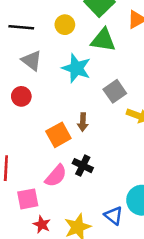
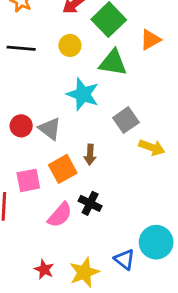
gray triangle: (32, 61) -> (50, 129), moved
pink square: (28, 199) -> (28, 180), moved

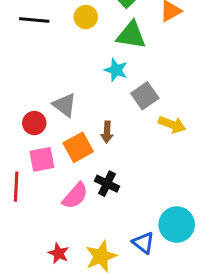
cyan star: (83, 94) -> (116, 70), moved, size x0.7
red circle: (21, 126) -> (34, 123), moved

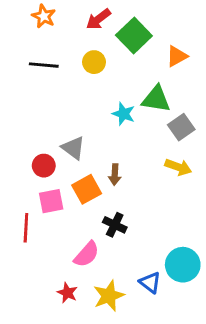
green triangle: (131, 35) -> (156, 99), moved
gray square: (145, 96) -> (181, 127), moved
pink semicircle: (75, 196) -> (87, 254), moved

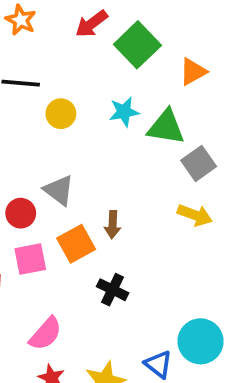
yellow circle: (94, 62) -> (61, 114), moved
cyan star: (124, 114) -> (124, 112), moved, turned -30
pink semicircle: (87, 254) -> (46, 334), moved

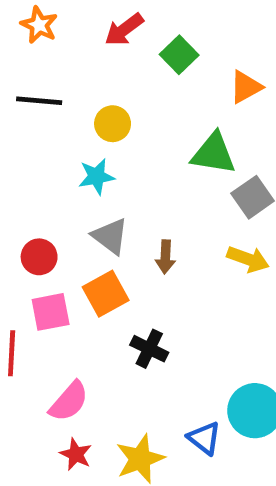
green square: (137, 45) -> (179, 55), size x0.7
cyan star: (124, 112) -> (96, 176), moved
yellow circle: (61, 114) -> (113, 124), moved
gray triangle: (59, 190) -> (110, 236), moved
brown arrow: (113, 225) -> (165, 257), moved

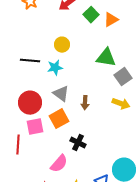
orange triangle: (246, 87) -> (111, 20), moved
black line: (39, 101) -> (30, 61), moved
red circle: (39, 257) -> (30, 103), size x1.5
pink semicircle: (69, 401) -> (59, 164), moved

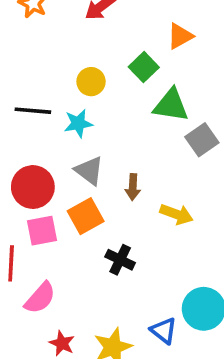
green square: (91, 15) -> (144, 67), moved
yellow arrow: (121, 104) -> (176, 214), moved
pink semicircle: (59, 164) -> (40, 298), moved

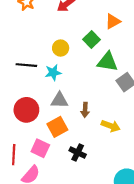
gray triangle: (89, 171) -> (59, 100), turned -36
pink square: (42, 231) -> (40, 148), moved, turned 36

